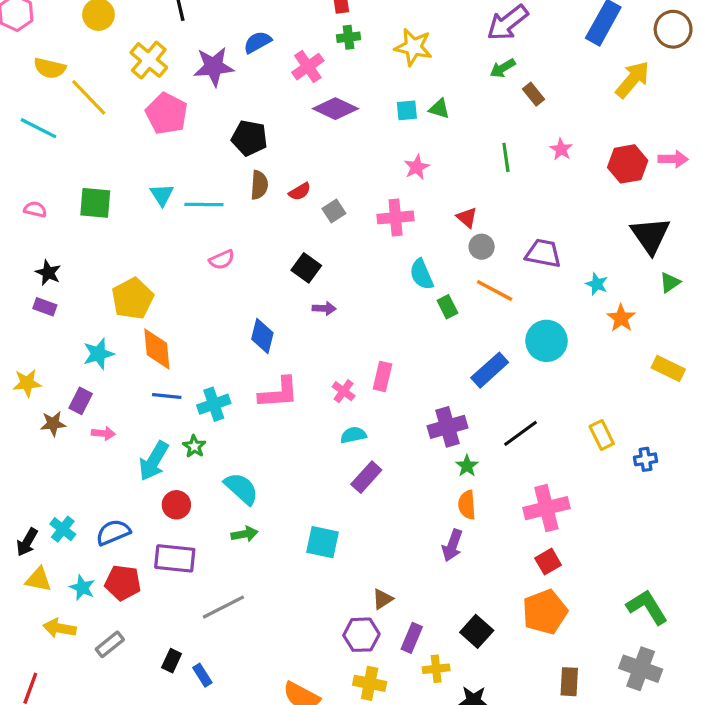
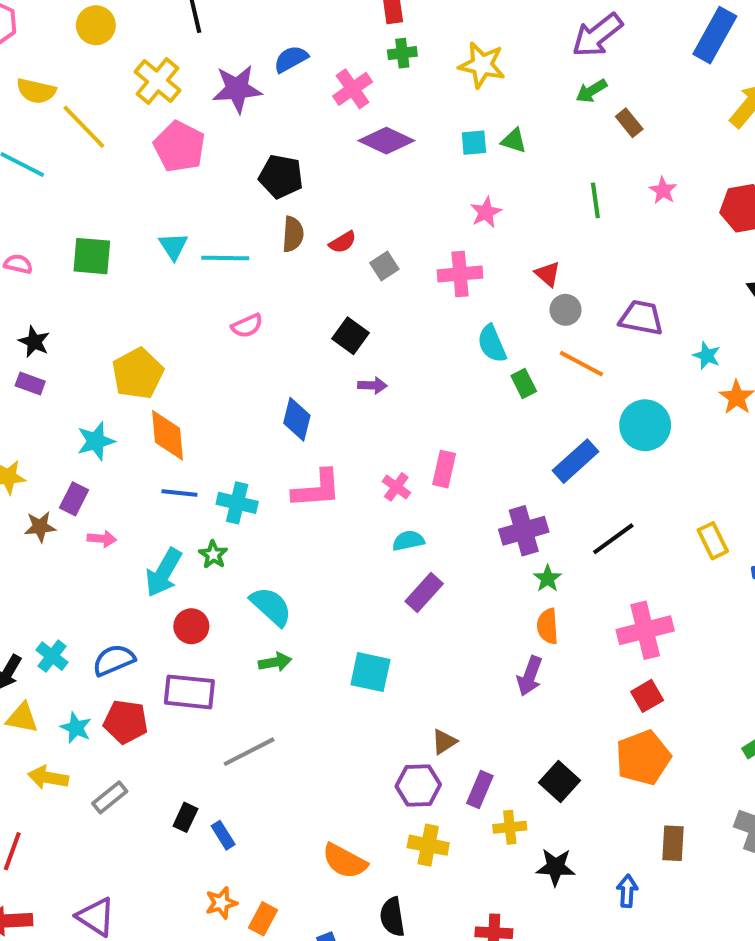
cyan cross: (214, 404) -> (237, 503), turned 32

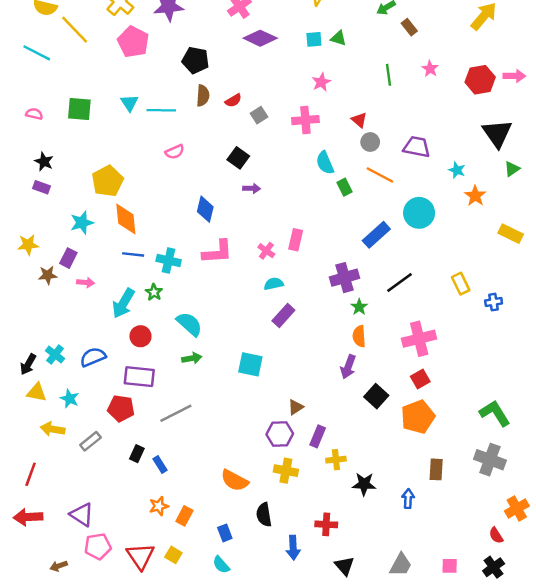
red pentagon: (126, 722) -> (121, 408), moved
black square: (560, 781) -> (376, 396), moved

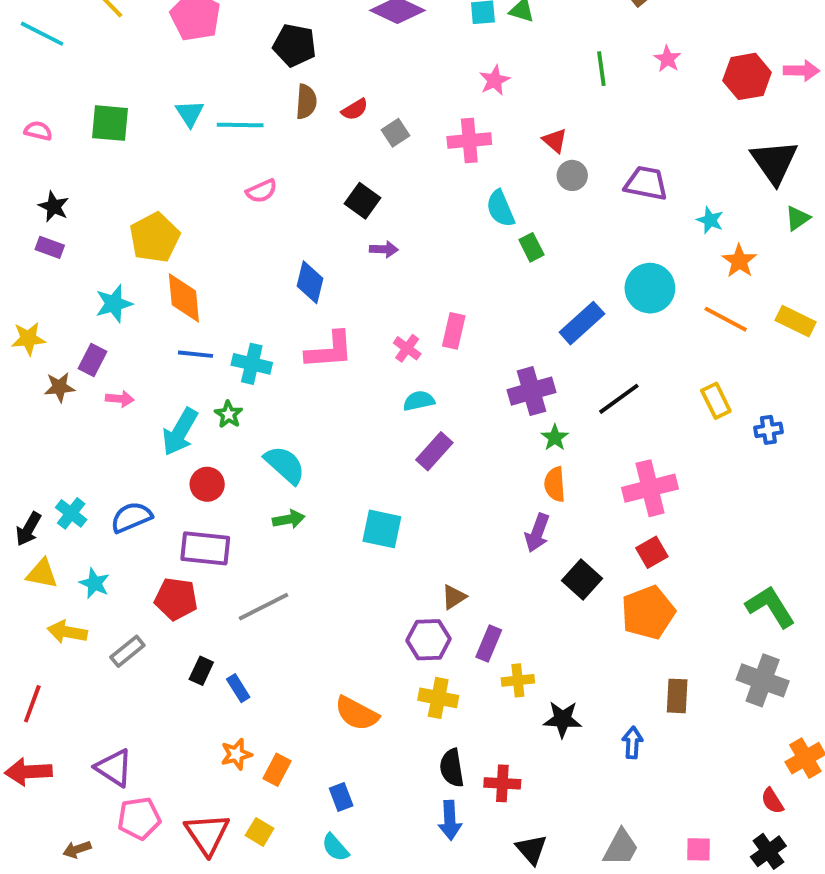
orange line: (380, 175) -> (726, 319), moved
black semicircle: (264, 515) -> (452, 768), moved

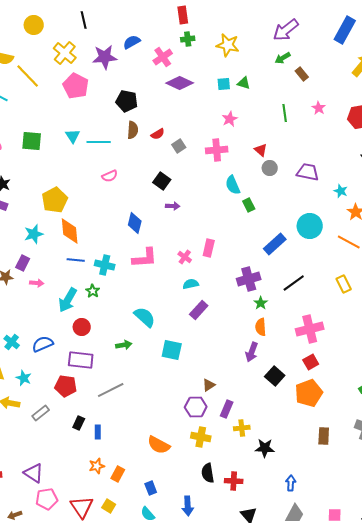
cyan semicircle: (285, 465) -> (145, 317), moved
blue rectangle: (238, 688) -> (98, 432), turned 32
blue arrow: (632, 743) -> (291, 483), moved
blue arrow: (450, 820) -> (188, 506), moved

